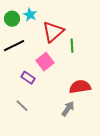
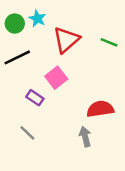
green line: (72, 46) -> (109, 42), moved, turned -64
gray arrow: (68, 109) -> (85, 137), turned -49

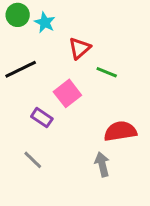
green circle: (15, 24) -> (18, 15), moved
red triangle: (66, 40) -> (80, 48), size x0.7
green line: (109, 42) -> (107, 72), moved

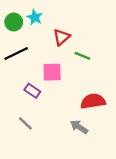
green circle: (18, 15) -> (14, 22), moved
pink square: (67, 93) -> (52, 72), turned 36
gray arrow: (102, 164) -> (79, 127), turned -42

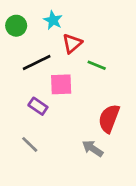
cyan star: (35, 17) -> (53, 20), moved
black line: (16, 53) -> (37, 63), moved
red semicircle: (93, 101) -> (109, 118), turned -60

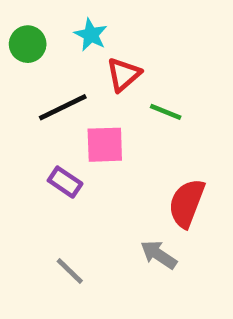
gray line: (30, 144) -> (70, 271), moved

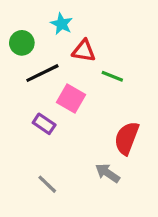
green circle: (28, 44) -> (22, 43), moved
red triangle: (124, 75) -> (84, 51), turned 50
pink square: (105, 145) -> (71, 98), turned 32

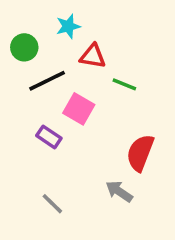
cyan star: (62, 24) -> (68, 26), turned 30

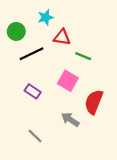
pink square: (79, 109) -> (68, 81), moved
gray arrow: (119, 191) -> (70, 120), moved

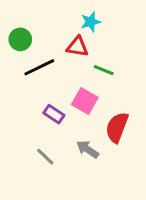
cyan star: (46, 17) -> (91, 22), moved
purple rectangle: (33, 91) -> (54, 114), moved
gray line: (35, 136) -> (45, 157), moved

